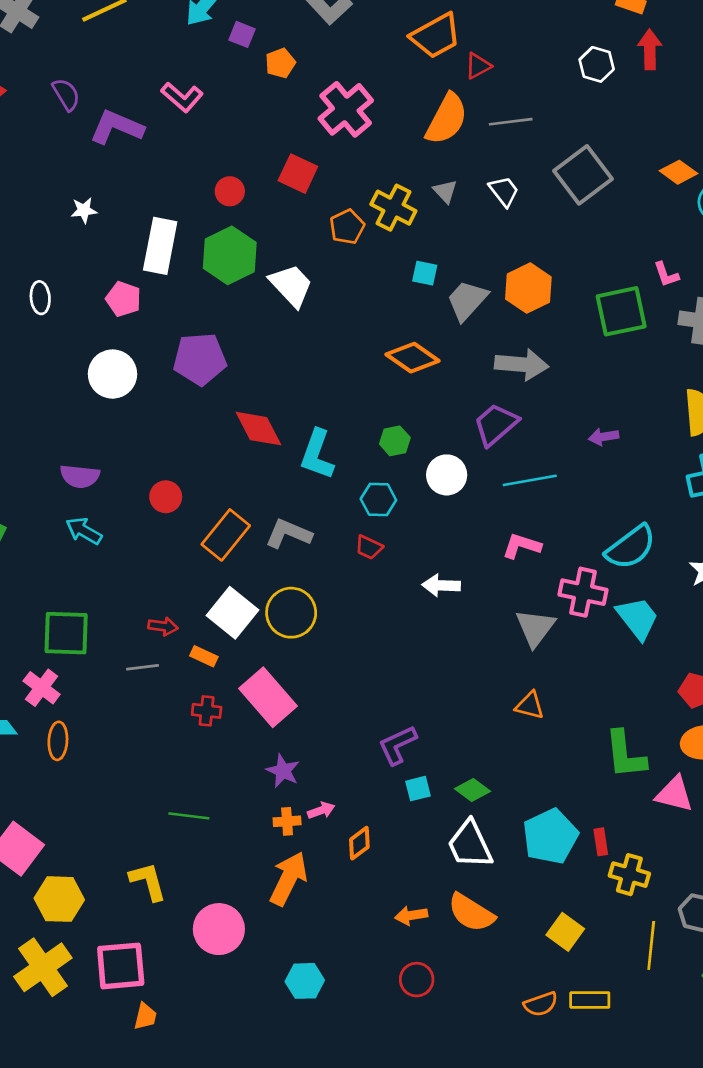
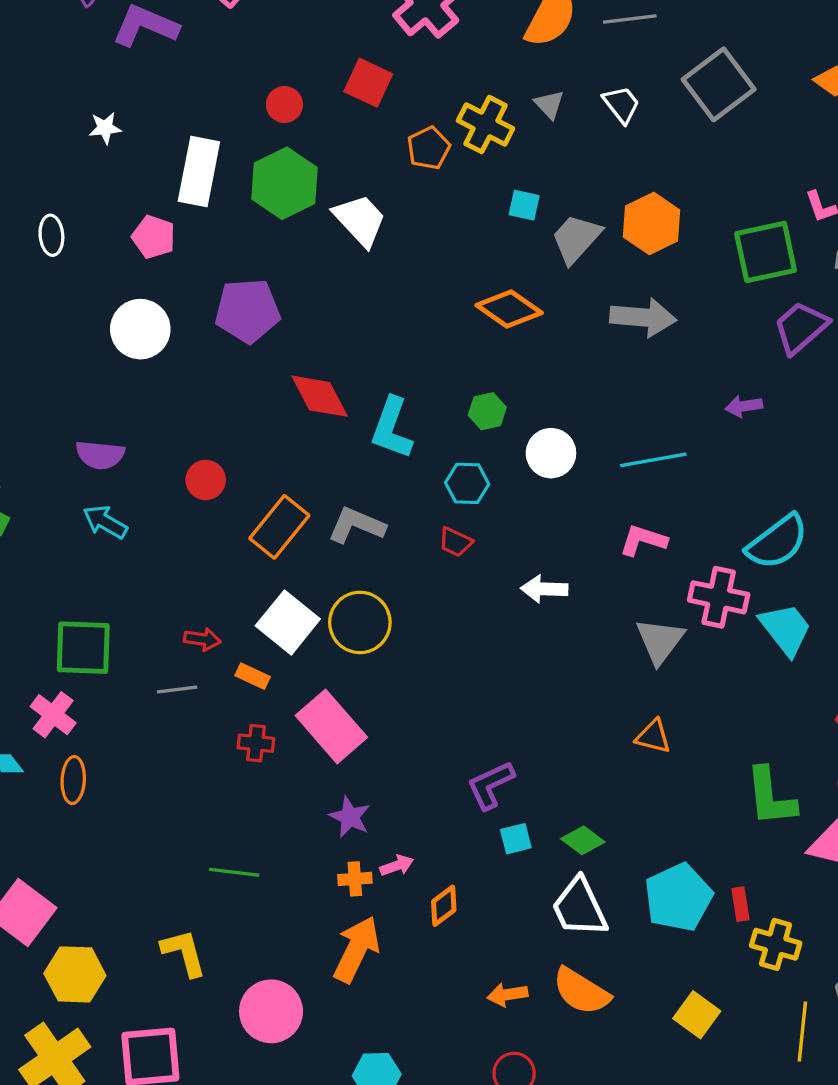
purple trapezoid: (496, 424) -> (801, 327), moved

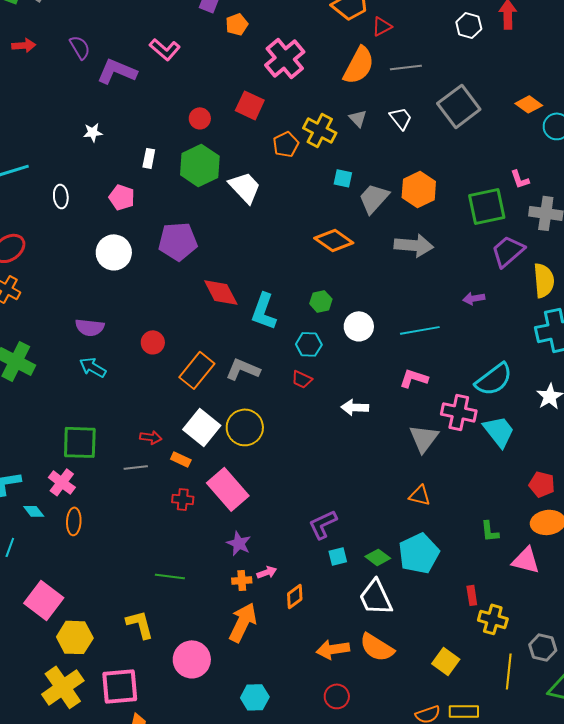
white rectangle: (199, 172) -> (149, 158), size x0.5
green L-shape: (771, 797) -> (490, 531), size x0.6
cyan pentagon: (678, 897) -> (419, 553), moved
orange arrow: (507, 995) -> (333, 649), size x1.4

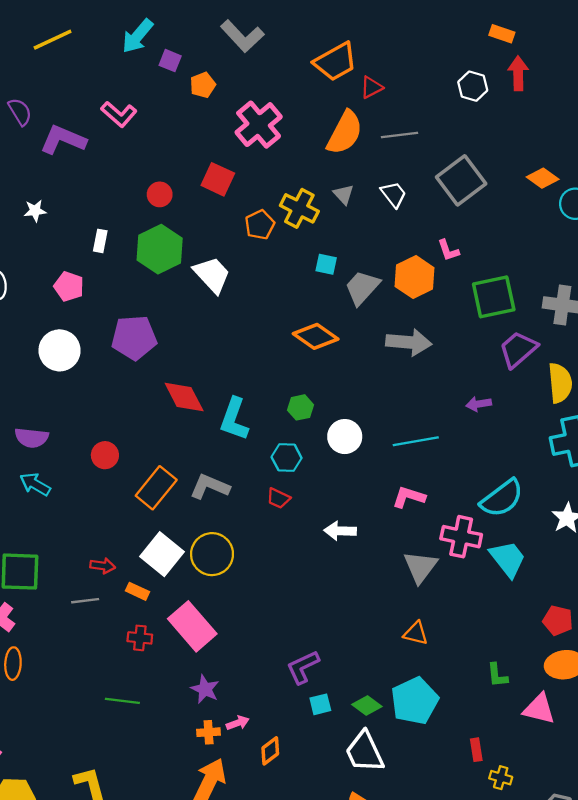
pink L-shape: (520, 179) -> (448, 250), moved
green line: (170, 576) -> (122, 701), moved
yellow cross: (493, 619) -> (501, 778), size x0.7

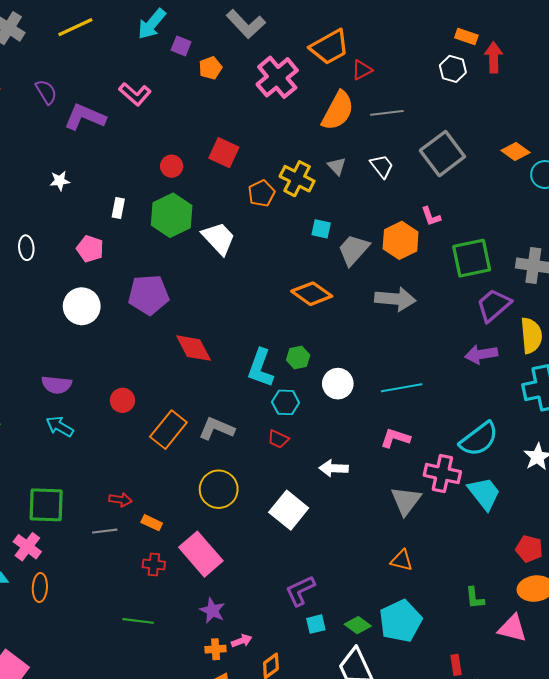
orange rectangle: (502, 34) -> (466, 37), moved
pink cross: (259, 125) -> (277, 77), moved
purple arrow: (479, 404) -> (481, 354), moved, size x1.4
cyan L-shape: (234, 419) -> (260, 368), moved
white square: (162, 554) -> (289, 510), moved

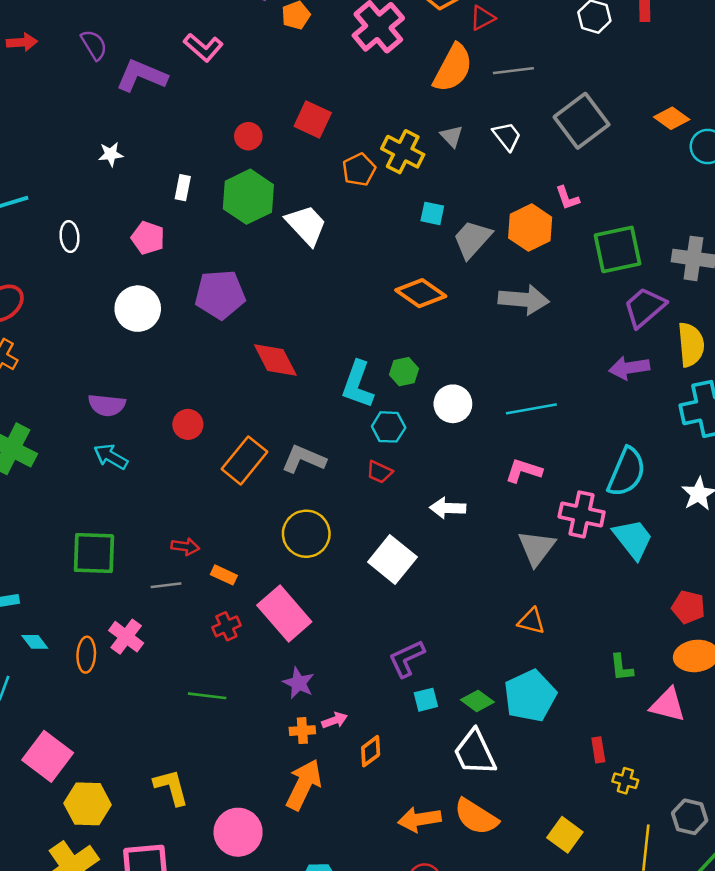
cyan semicircle: (479, 439) -> (627, 472), turned -30
pink cross: (27, 547) -> (126, 637), moved
red cross: (154, 564) -> (226, 626), turned -30

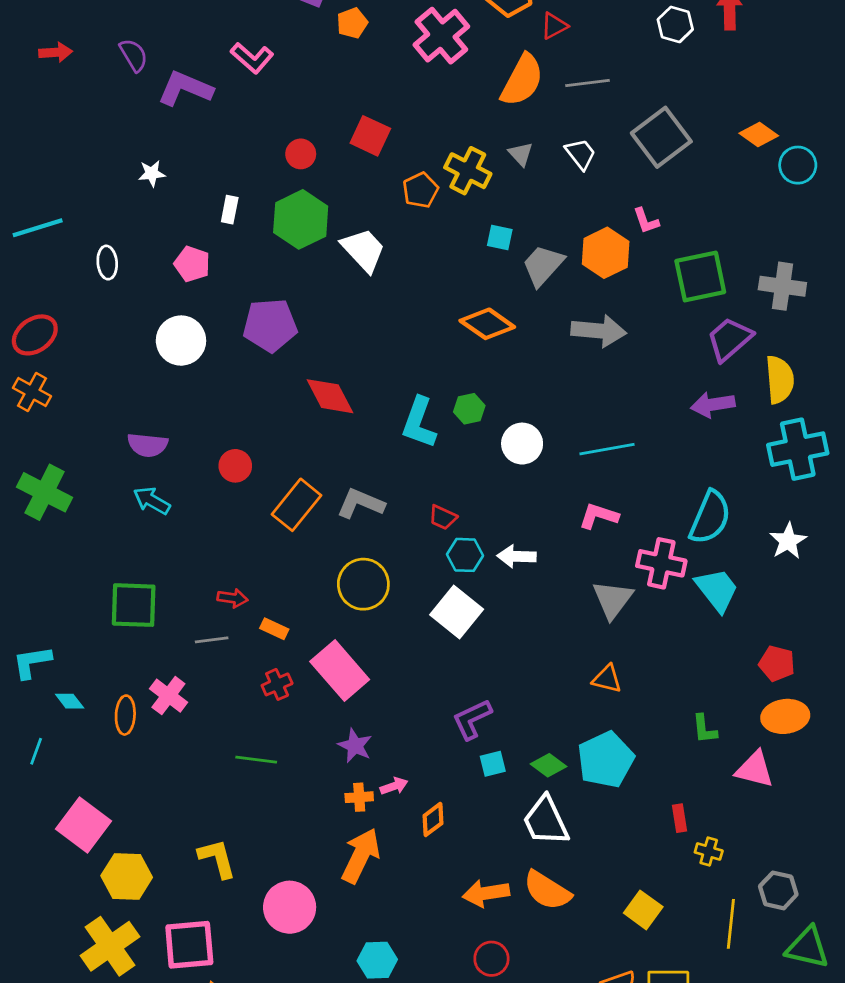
cyan hexagon: (389, 427) -> (465, 555), moved

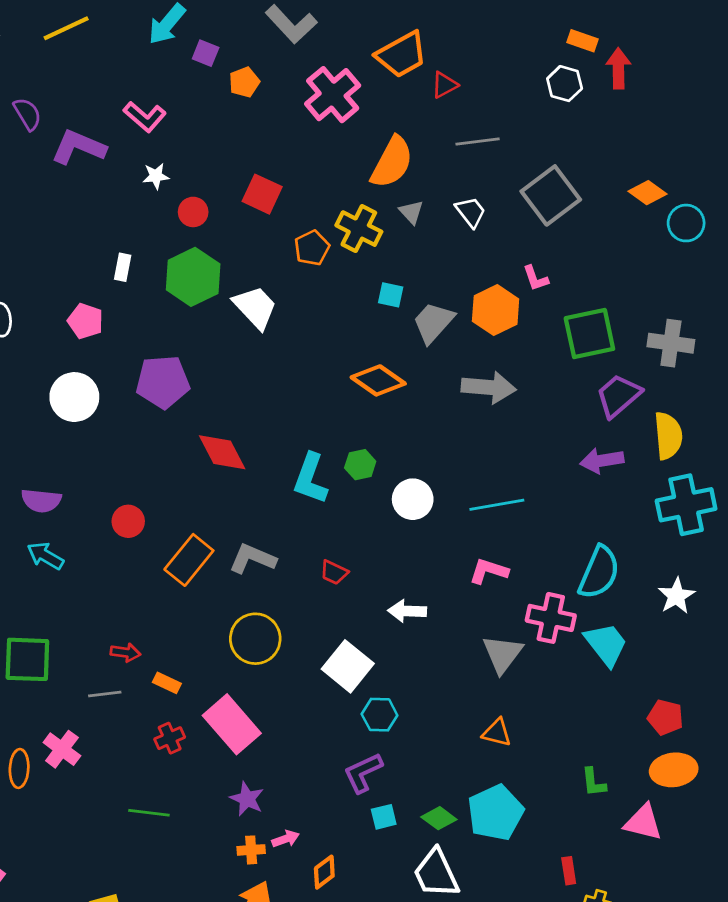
orange semicircle: (522, 80) -> (392, 162), moved
white star: (152, 173) -> (156, 176), moved
cyan hexagon: (465, 555) -> (380, 715), moved

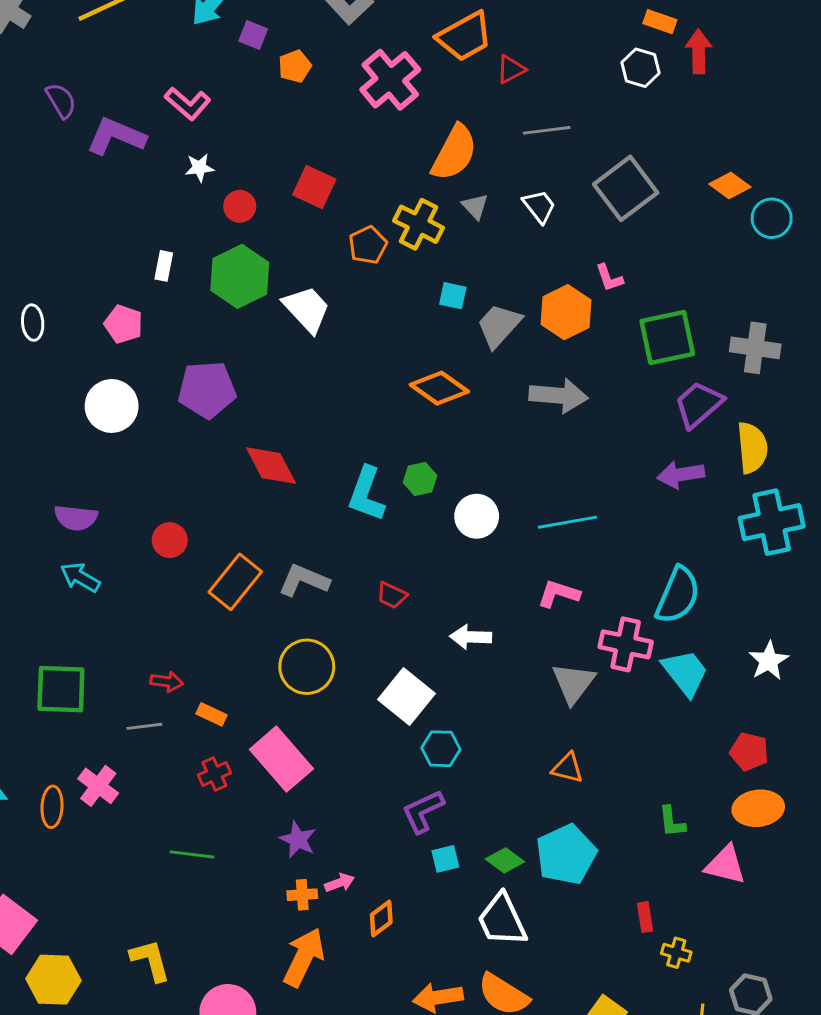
white star: (676, 596) -> (769, 661), moved

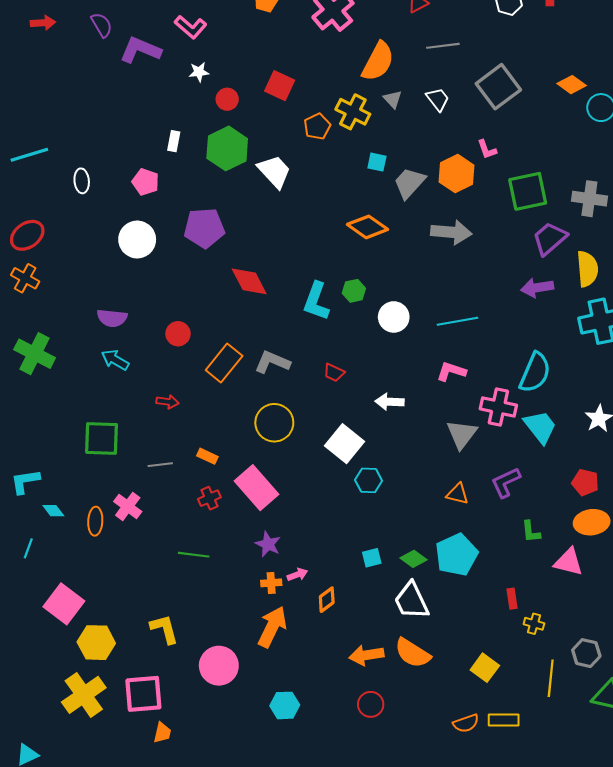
red arrow: (167, 682) -> (168, 402), moved
purple L-shape: (423, 811) -> (506, 482), moved

